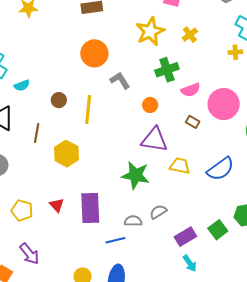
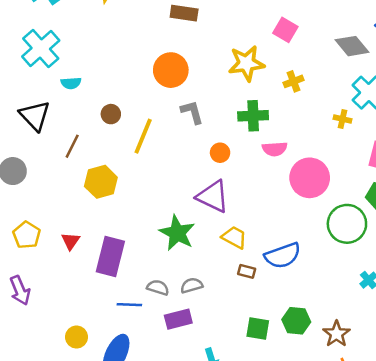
brown rectangle: (193, 122) -> (247, 271), moved, turned -32
green square: (218, 230) -> (258, 328), turned 30
purple rectangle: (185, 237) -> (178, 319), moved

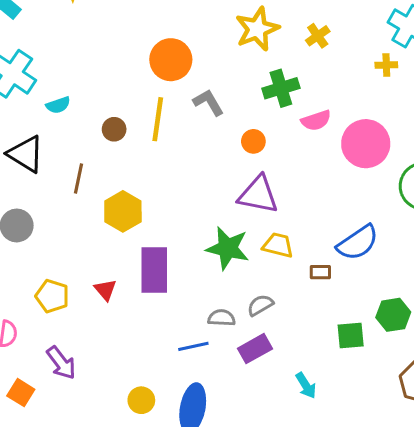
yellow line: (143, 136) -> (158, 119), moved
yellow trapezoid: (234, 237) -> (278, 245), moved
purple rectangle: (110, 257) -> (154, 270), moved

